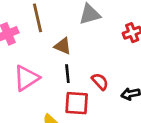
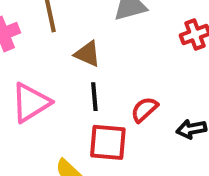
red semicircle: (100, 82) -> (144, 109), turned -90

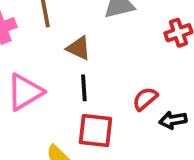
red semicircle: (144, 109) -> (145, 99), moved

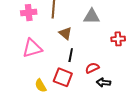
black line: (84, 88) -> (71, 55), moved

